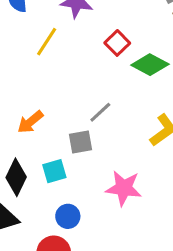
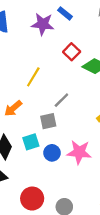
yellow line: (47, 42) -> (33, 77), moved
blue circle: (68, 216) -> (52, 153), moved

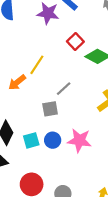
orange arrow: (13, 108) -> (17, 82), moved
cyan square: (31, 142) -> (31, 140), moved

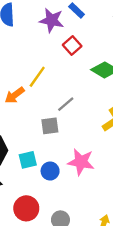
red square: (75, 41) -> (72, 46), moved
blue circle: (53, 140) -> (50, 171), moved

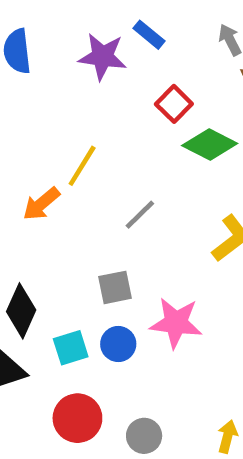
red square: (72, 46) -> (174, 104), moved
gray square: (50, 126) -> (115, 287), moved
cyan square: (28, 160) -> (71, 348), moved

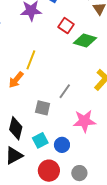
gray line: (140, 215) -> (65, 91), moved
gray square: (115, 287) -> (43, 108), moved, turned 35
blue circle: (118, 344) -> (62, 145), moved

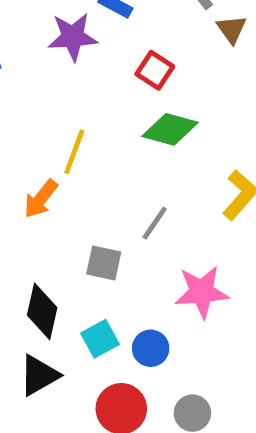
green diamond: (85, 40) -> (170, 129), moved

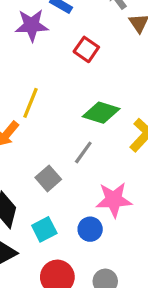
green diamond: (170, 129) -> (101, 113), moved
gray square: (104, 263) -> (48, 178), turned 35
blue circle: (151, 348) -> (90, 229), moved

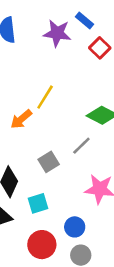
red square: (86, 49) -> (100, 48), moved
blue circle: (90, 229) -> (75, 227), moved

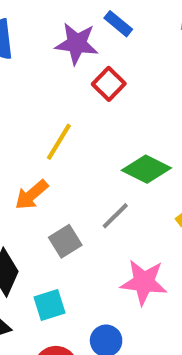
red square: (100, 48) -> (109, 84), moved
orange arrow: (21, 119) -> (32, 195), moved

